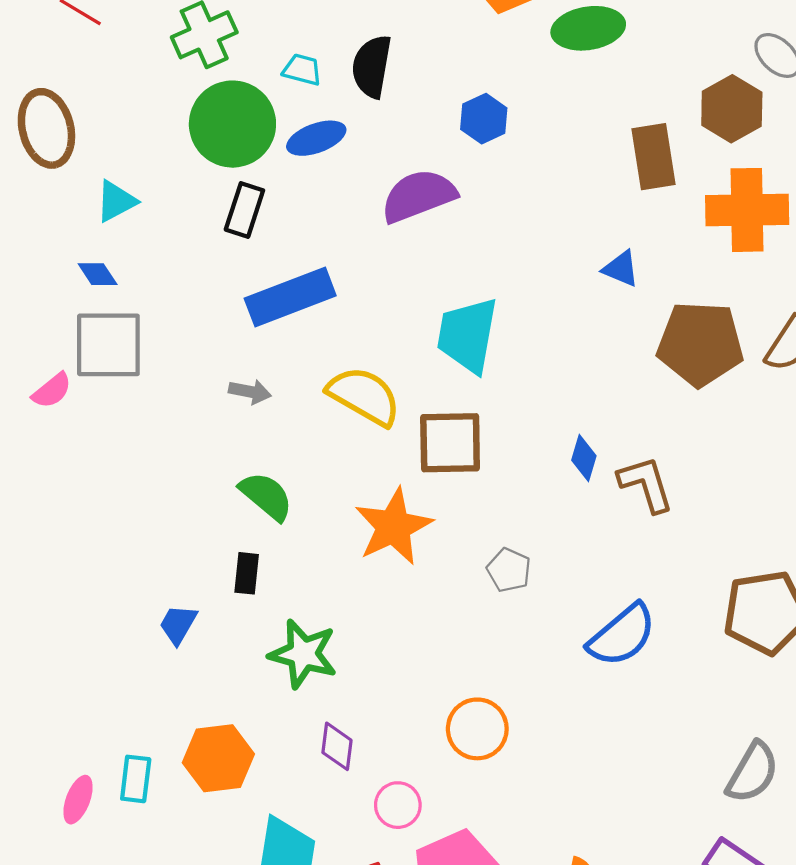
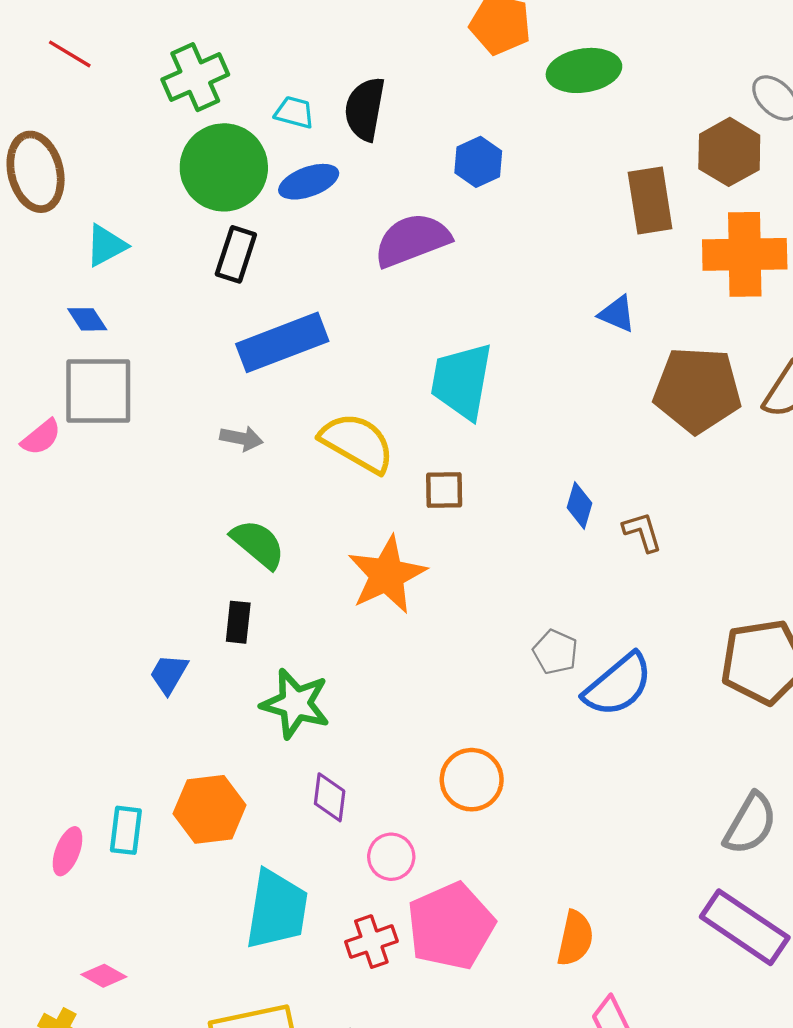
brown square: (450, 443) -> (444, 490), size x0.6
brown L-shape: (646, 484) -> (642, 532), size x0.7
gray pentagon: (509, 570) -> (555, 652), moved

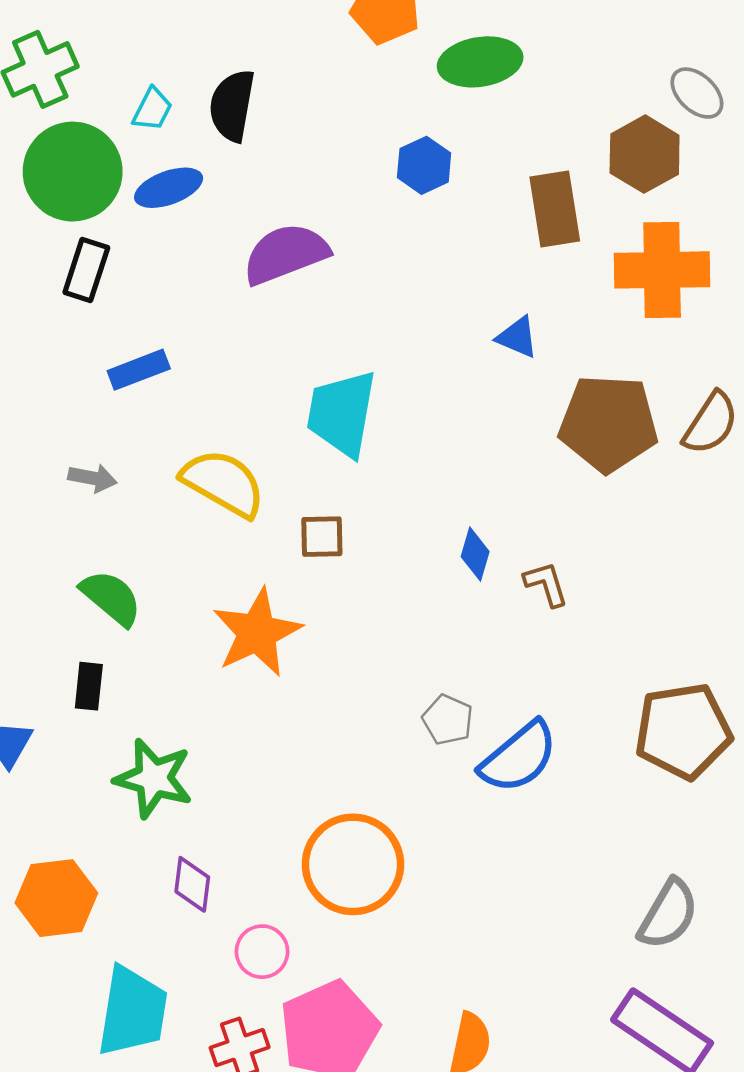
cyan trapezoid: (294, 112) -> (152, 109), turned 102
blue hexagon: (478, 162) -> (424, 165), moved
blue rectangle: (282, 342) -> (139, 370), size x0.6
orange circle: (472, 780) -> (353, 864), size x1.4

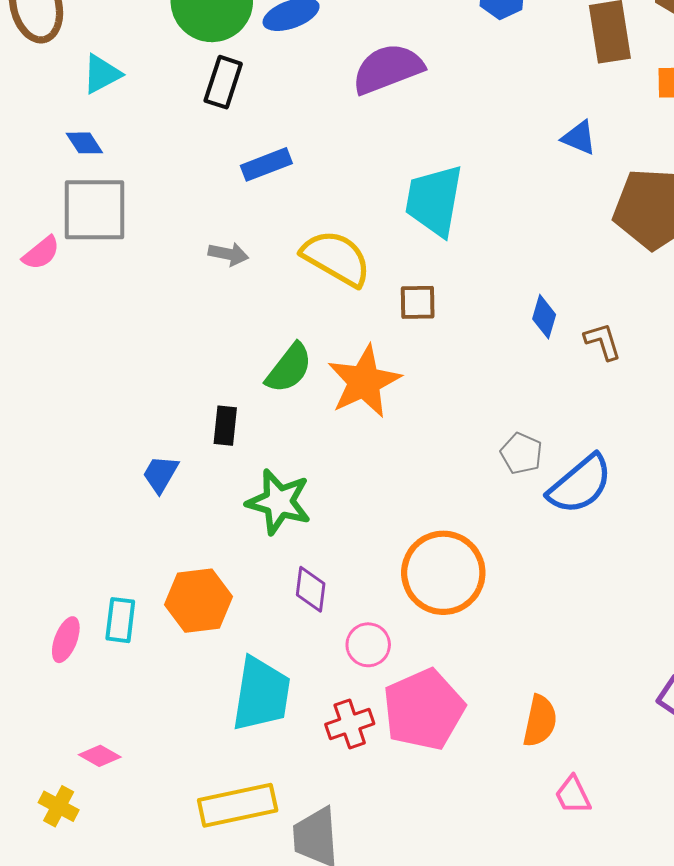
green semicircle: (111, 598) -> (289, 368), moved, turned 88

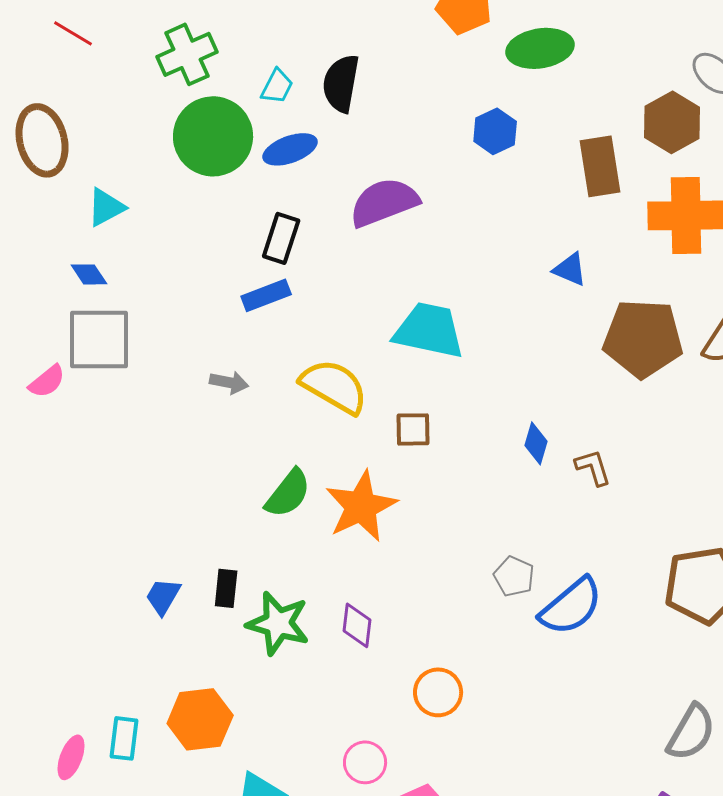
black rectangle: (223, 82) -> (281, 238), moved
cyan trapezoid: (434, 200) -> (429, 330), turned 92
black rectangle: (225, 426) -> (226, 588), moved
orange circle: (443, 573) -> (438, 692), size x0.6
purple diamond: (311, 589) -> (357, 625), moved

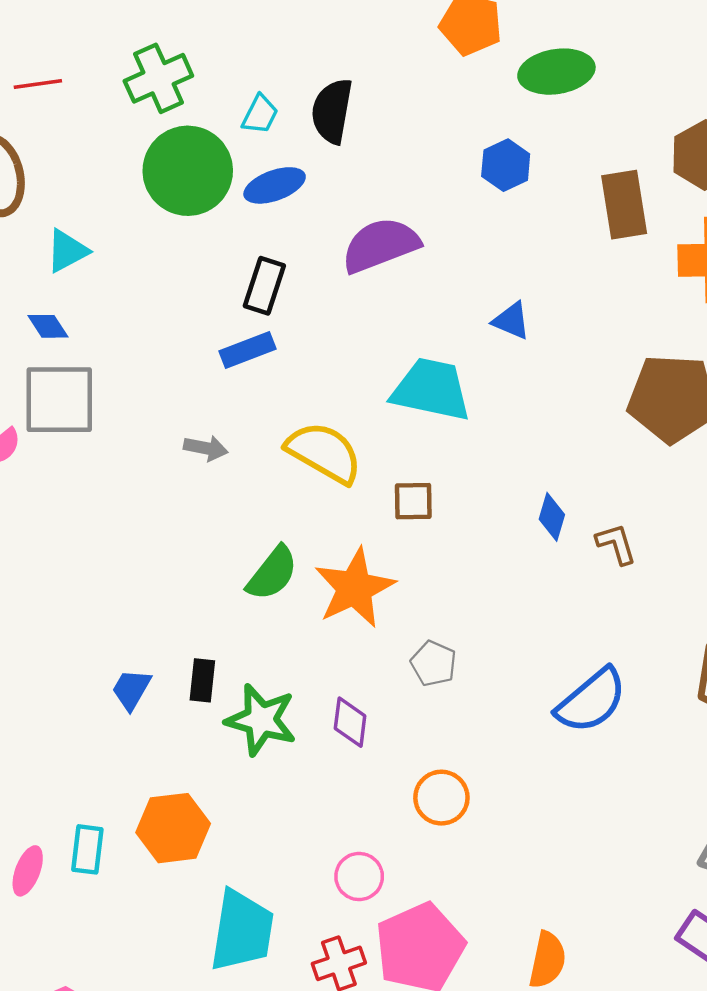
red line: (73, 33) -> (38, 84), moved, turned -39
blue triangle: (570, 269) -> (511, 321), moved
gray pentagon: (514, 576) -> (434, 663), moved

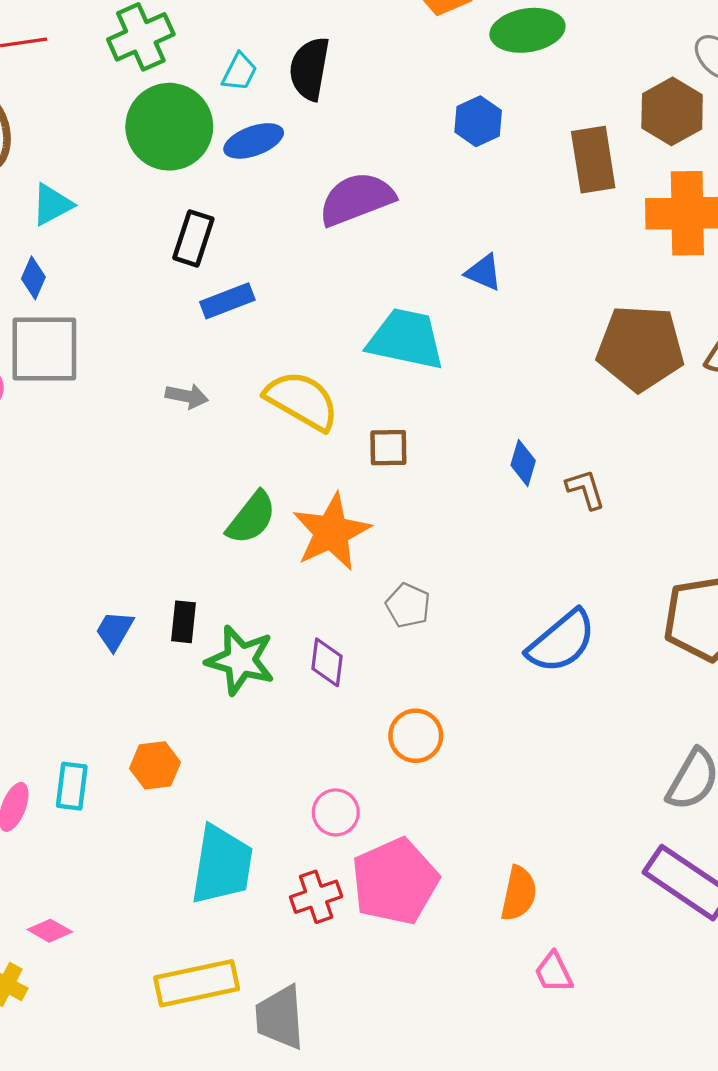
black rectangle: (264, 286) -> (193, 238), moved
blue diamond: (48, 326) -> (33, 278), turned 57
orange hexagon: (173, 828) -> (155, 765), size x0.7

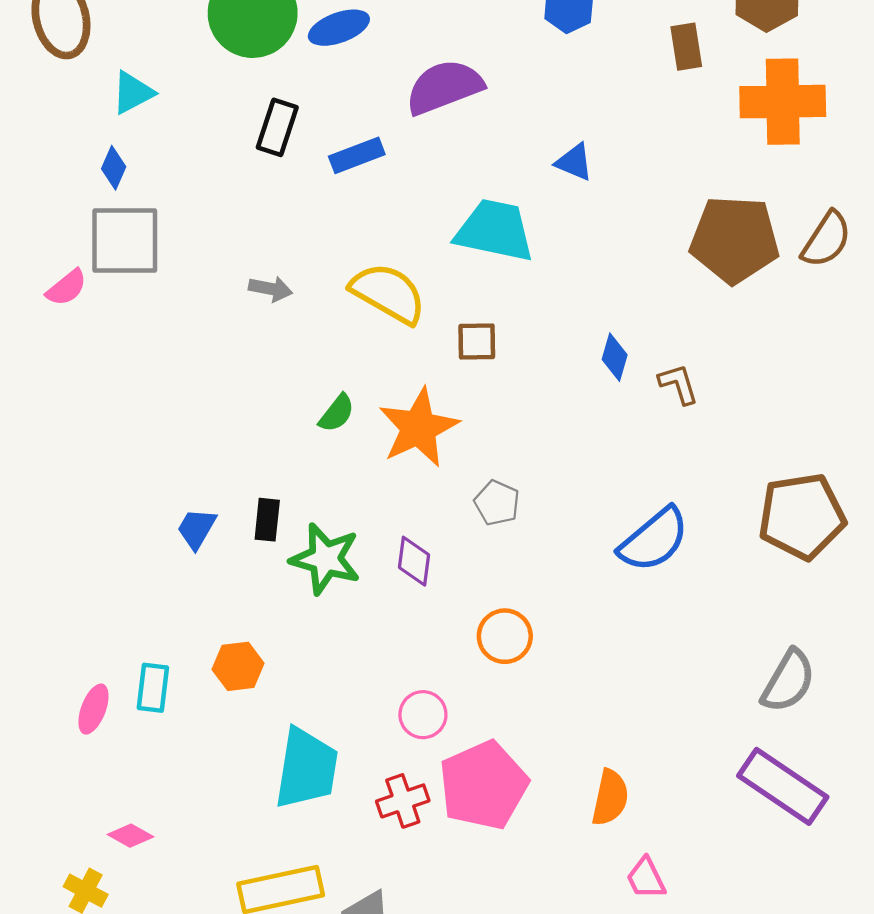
brown rectangle: (593, 160) -> (686, 47), size x0.7
blue rectangle: (227, 301) -> (357, 155), moved
green semicircle: (251, 518) -> (337, 413), size x0.7

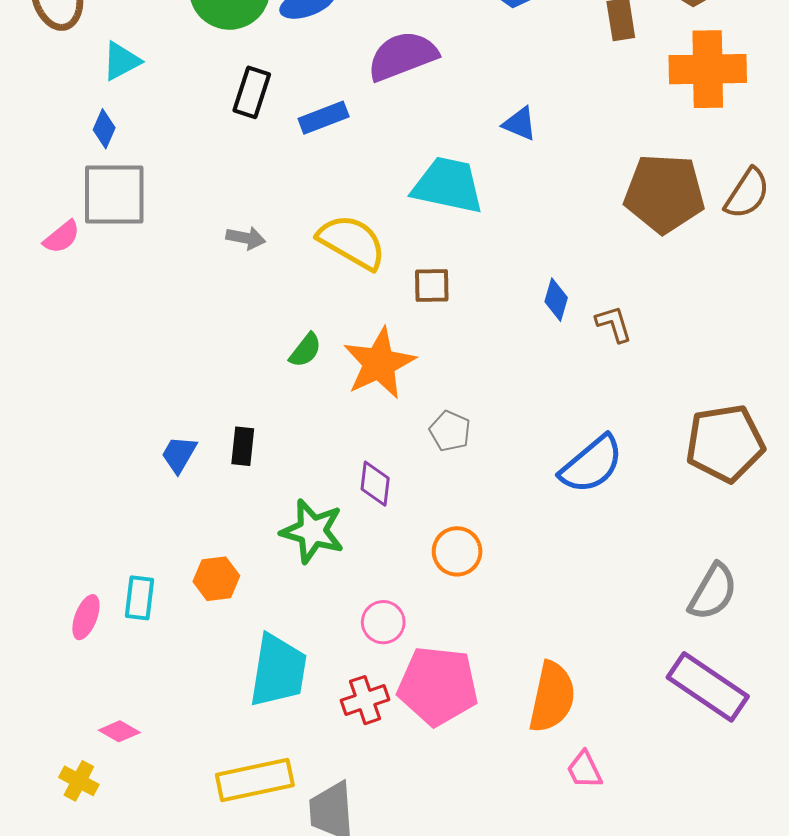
green star: (325, 559) -> (312, 531), moved
pink pentagon: (483, 785) -> (438, 686), turned 30
orange semicircle: (610, 798) -> (552, 697), size x1.4

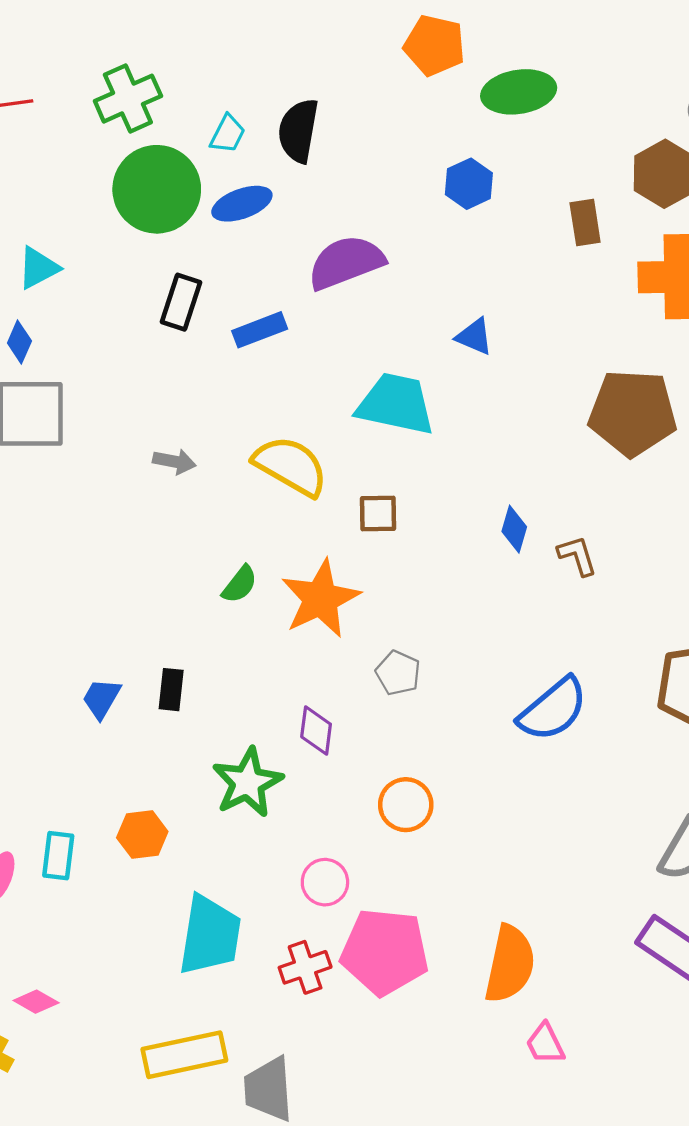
green star: (312, 531) -> (247, 783), turned 30

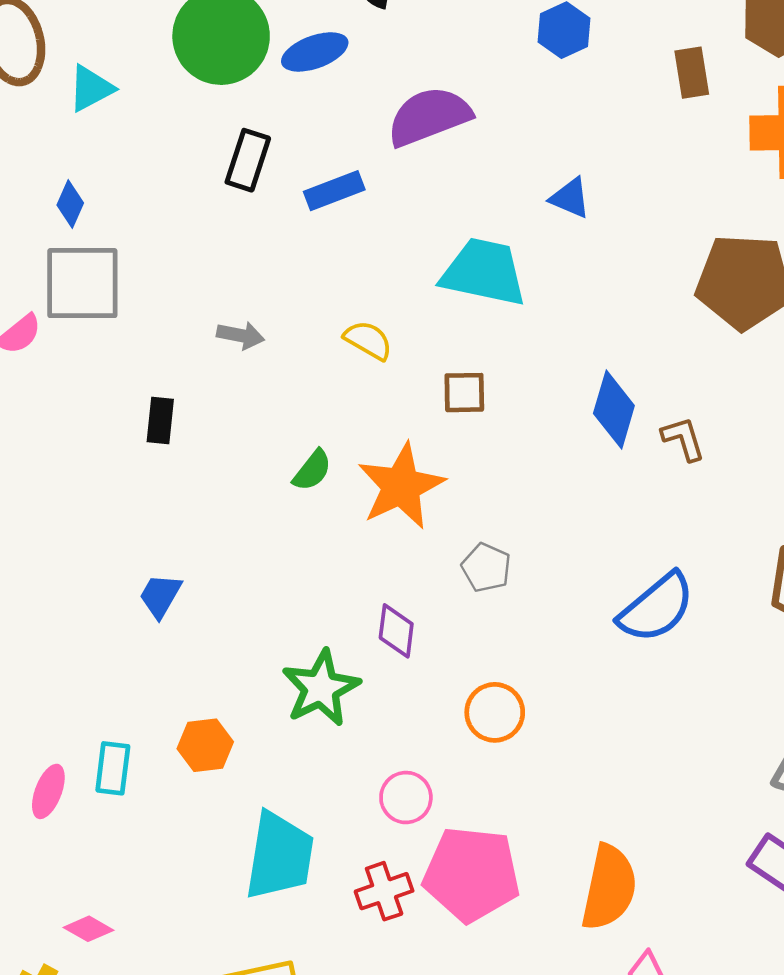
cyan triangle: (38, 268) -> (91, 88), moved
yellow semicircle: (291, 466) -> (368, 340), size x0.6
blue diamond: (514, 529) -> (614, 410), size x1.5
black rectangle: (171, 690) -> (160, 420), moved

